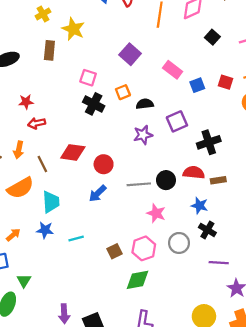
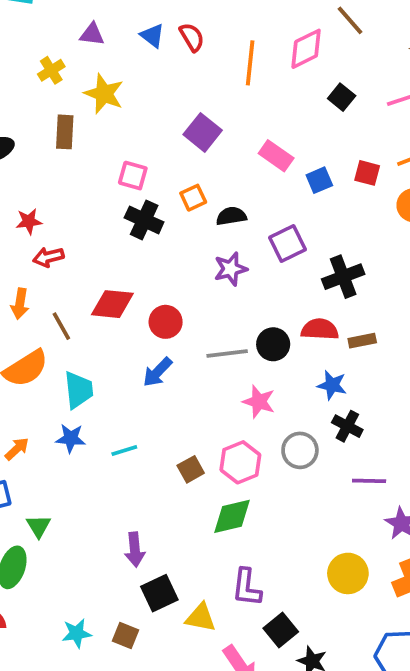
purple arrow: (64, 314) -> (135, 550), moved

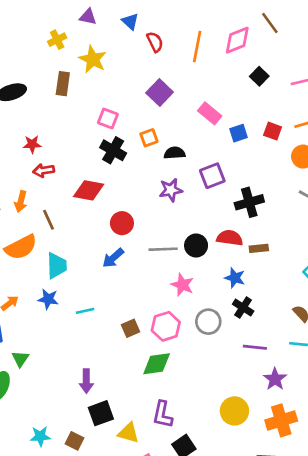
red semicircle: (192, 37) -> (155, 42), moved
red diamond: (112, 304) -> (89, 190), moved

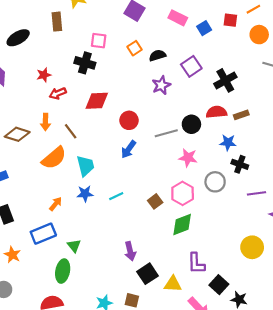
black cross: (113, 150) -> (85, 63), moved

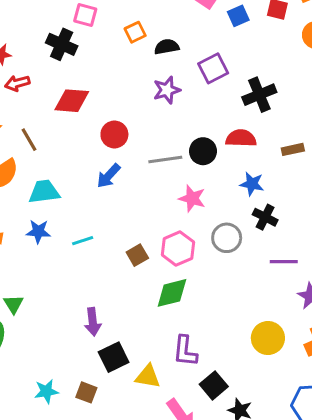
brown rectangle: (241, 115) -> (293, 149), moved
cyan trapezoid: (86, 166) -> (44, 192), turned -90

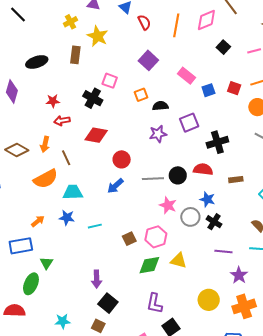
gray circle: (227, 238) -> (190, 217), moved
black square: (114, 357) -> (108, 303), turned -30
yellow triangle: (148, 376) -> (178, 261), moved
brown square: (86, 392) -> (98, 326), moved

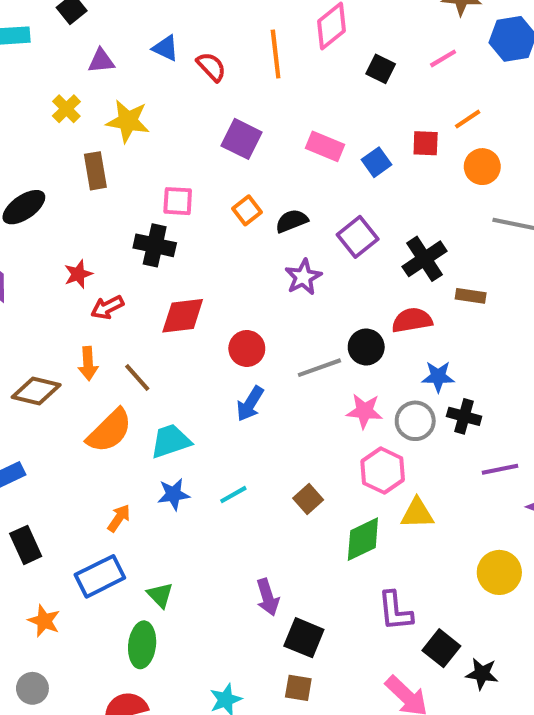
brown rectangle: (236, 180) -> (471, 296), moved, turned 32
pink hexagon: (156, 237) -> (383, 471), moved

